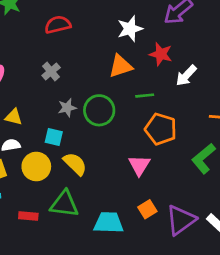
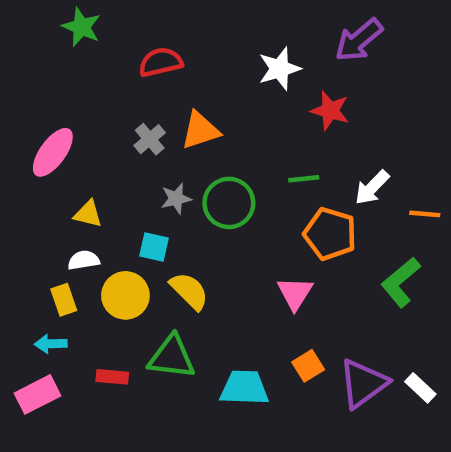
orange triangle: (121, 66) -> (200, 130), moved
white arrow: (186, 76) -> (372, 188), moved

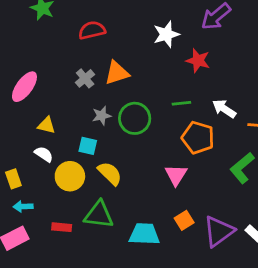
white arrow: (372, 188) -> (224, 109), turned 80
white semicircle: (84, 260) -> (44, 154), turned 42
yellow rectangle: (64, 300) -> (13, 179), moved

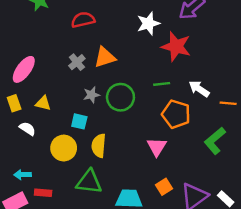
red star: (198, 61) -> (176, 46), size x1.4
white semicircle: (44, 154) -> (27, 129), moved
yellow semicircle: (110, 173) -> (99, 146), turned -130
yellow rectangle: (13, 179) -> (14, 103), moved
red rectangle: (62, 227) -> (43, 193), moved

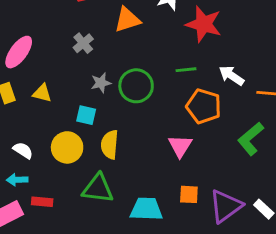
orange triangle: (105, 57) -> (127, 20), moved
white semicircle: (27, 129) -> (23, 150), moved
orange square: (164, 187) -> (189, 194), turned 35

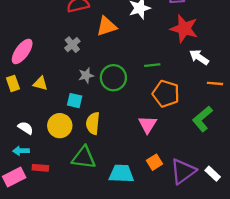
red star: (204, 24) -> (184, 29), moved
white arrow: (232, 76) -> (199, 57), moved
orange square: (189, 194) -> (154, 162), turned -35

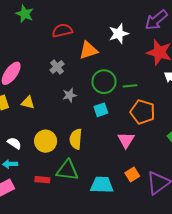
green circle: (113, 78) -> (104, 82), moved
cyan square: (75, 101) -> (101, 110), moved, turned -32
red rectangle: (40, 168) -> (42, 180), moved

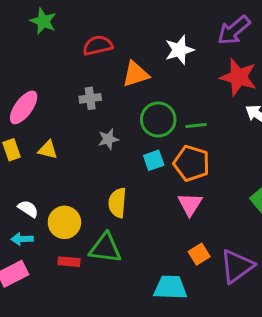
gray cross: (57, 67) -> (90, 98), turned 32
orange pentagon: (143, 112) -> (192, 163), moved
yellow circle: (46, 141) -> (64, 222), moved
cyan trapezoid: (102, 185) -> (170, 287), moved

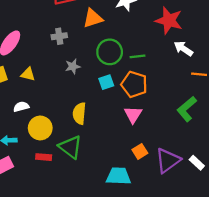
white semicircle: (28, 209) -> (21, 107), moved, turned -48
green triangle: (105, 248) -> (70, 147), turned 30

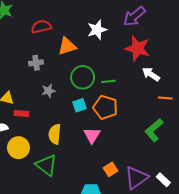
pink triangle: (133, 115) -> (92, 135), moved
red rectangle: (44, 157) -> (22, 114), moved

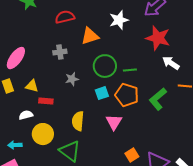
green L-shape: (154, 130) -> (158, 99), moved

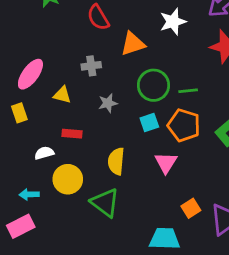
red semicircle: (65, 17) -> (98, 17), turned -108
yellow triangle: (32, 86) -> (62, 95), moved

